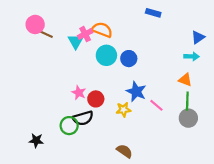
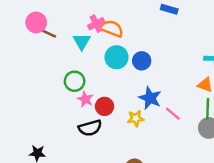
pink cross: (85, 34) -> (96, 24), moved
green circle: (69, 126) -> (75, 81), moved

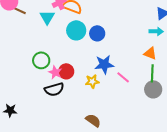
green circle: (75, 81) -> (41, 60), moved
blue star: (150, 98) -> (104, 64), turned -30
pink star: (85, 99) -> (55, 72), moved

